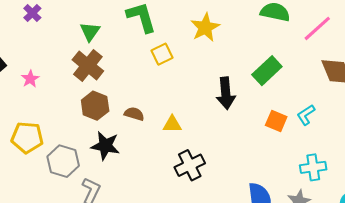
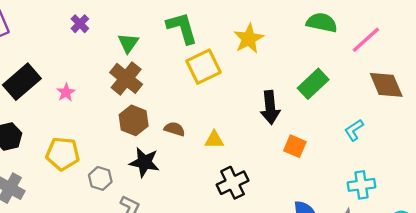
purple cross: (32, 13) -> (80, 24), moved
yellow square: (162, 54) -> (203, 67), size x1.5
orange square: (276, 121) -> (295, 146), moved
gray hexagon: (63, 161) -> (100, 178), size x0.7

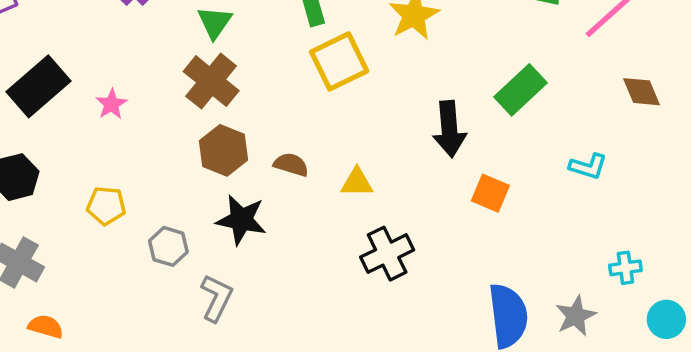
brown diamond: (386, 85) -> (641, 92), size x0.7
cyan L-shape: (354, 130) -> (588, 166), turned -130
yellow pentagon: (63, 154) -> (106, 206), size x0.7
cyan cross: (362, 185) -> (625, 268), moved, size x0.7

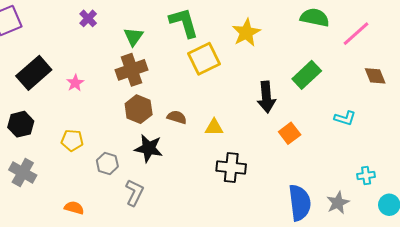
brown cross: (211, 81) -> (132, 70), turned 32
orange square: (490, 193) -> (290, 133), turned 30
black cross: (387, 254) -> (231, 167), turned 32
orange semicircle: (46, 326) -> (74, 208), moved

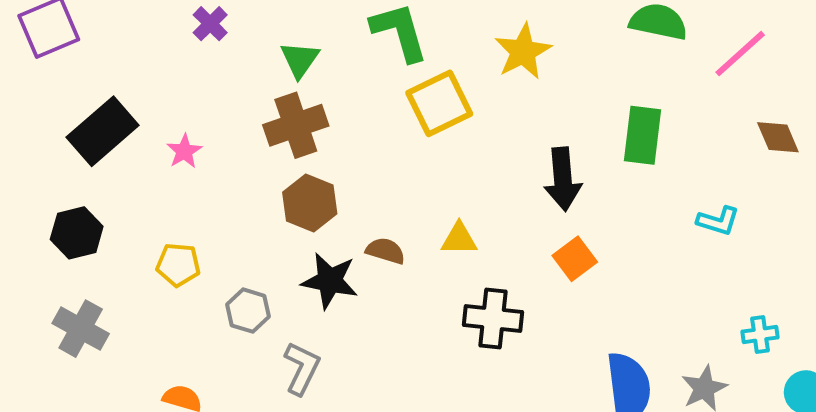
green rectangle: (307, 75) -> (642, 135), turned -40
brown semicircle: (177, 117) -> (385, 251), moved
orange square: (290, 133) -> (575, 259), moved

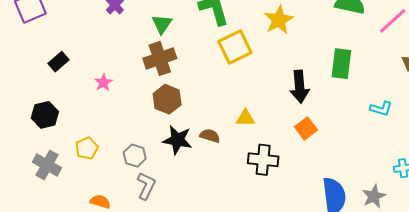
black rectangle: (103, 131) -> (58, 62), size x0.6
pink star: (184, 151) -> (103, 82), moved
brown semicircle: (385, 251) -> (210, 136), moved
yellow pentagon: (178, 265) -> (87, 148), moved, turned -30
gray L-shape: (302, 368) -> (146, 186), moved

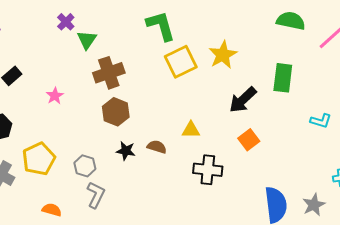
yellow star: (279, 20) -> (223, 55), moved
green triangle: (162, 24) -> (87, 40), moved
black arrow: (300, 87) -> (243, 100), turned 52
black star: (178, 140) -> (126, 151), size x0.7
yellow pentagon: (87, 148) -> (39, 159), size x1.5

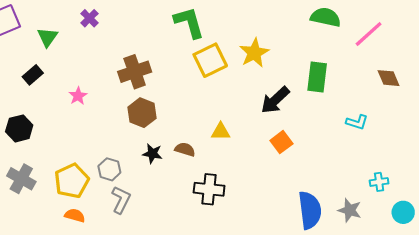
green triangle: (87, 40) -> (48, 37), moved
yellow pentagon: (39, 159) -> (72, 181), moved
black cross: (208, 170) -> (209, 189), moved
gray star: (314, 205) -> (350, 210), turned -30

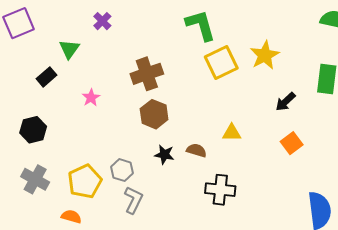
green triangle: (48, 37) -> (69, 49), moved
black arrow: (275, 100) -> (285, 102), size x0.7
orange semicircle: (75, 215) -> (71, 217), moved

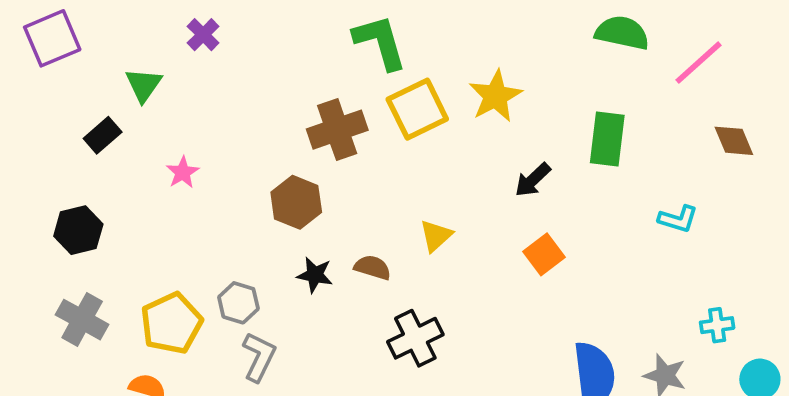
brown cross: (147, 74) -> (337, 130), moved
yellow triangle: (232, 133) -> (436, 236), turned -42
black cross: (220, 190) -> (415, 338), turned -32

